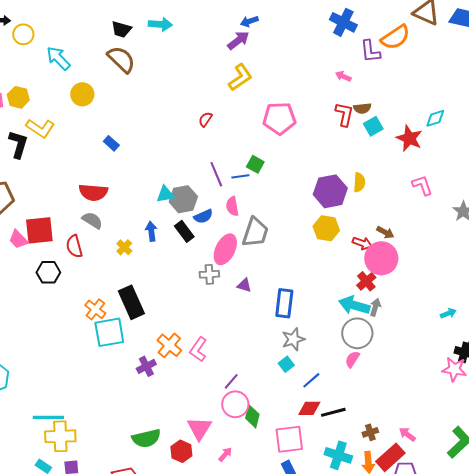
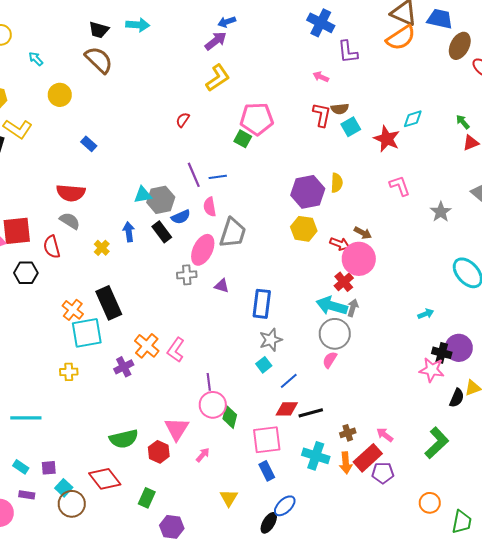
orange semicircle: (395, 37) -> (401, 38), moved
cyan arrow: (58, 58) -> (36, 59), size x0.6
green square: (255, 164) -> (243, 139), moved
purple line: (231, 381) -> (209, 382), turned -48
yellow cross: (60, 436) -> (69, 372), moved, size x0.6

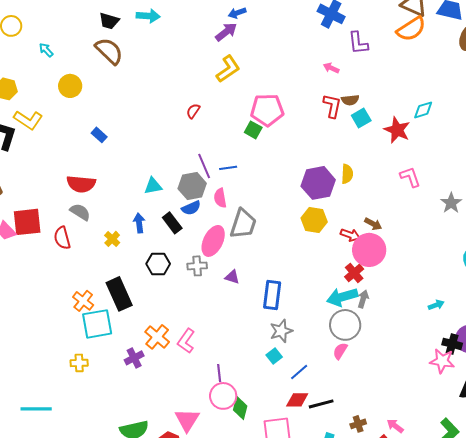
gray hexagon: (161, 200) -> (192, 186), moved
black hexagon: (26, 273) -> (158, 264), moved
cyan arrow: (332, 306) -> (342, 297), turned -32

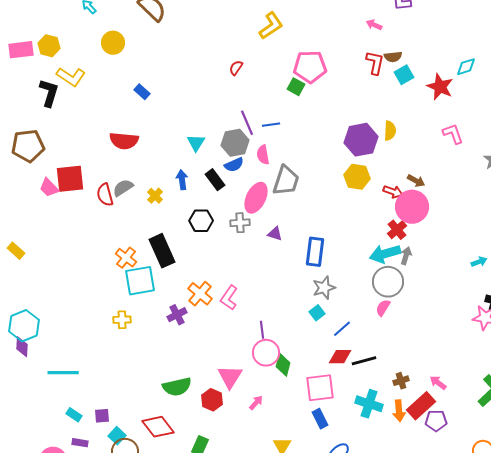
cyan triangle: (153, 186) -> (196, 143), turned -48
gray semicircle: (80, 212) -> (123, 188), moved, turned -65
cyan line: (36, 409) -> (63, 373), moved

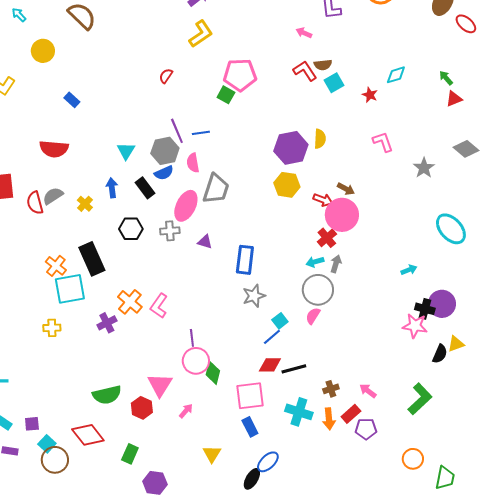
red L-shape: (375, 63) -> (305, 71), turned -45
red star: (440, 87) -> (370, 95), size x0.6
cyan arrow: (385, 254) -> (315, 262), size x0.6
cyan square: (317, 313) -> (280, 321), moved
red rectangle: (421, 406) -> (351, 414), size x0.7

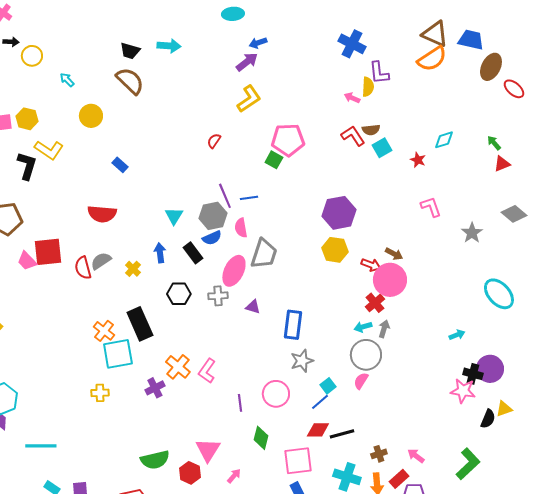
yellow semicircle: (320, 139) -> (368, 87), moved
pink circle: (196, 361) -> (276, 394), moved

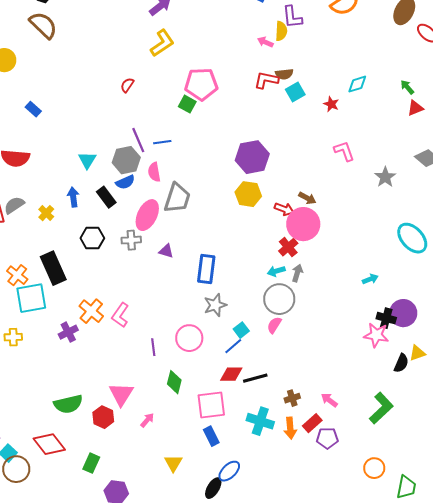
red L-shape: (353, 136) -> (266, 80), turned -45

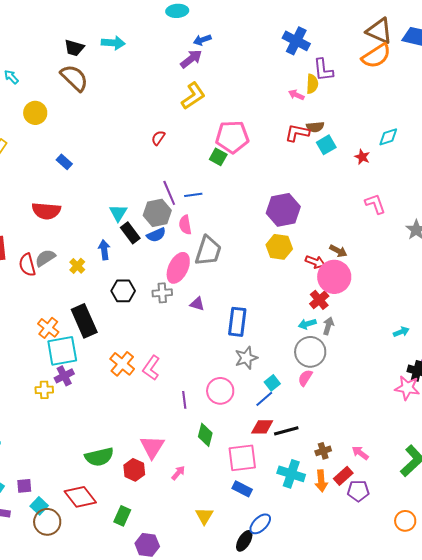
black rectangle: (106, 197) -> (130, 233), moved
purple cross: (68, 332) -> (64, 376), moved
blue rectangle: (211, 436) -> (242, 489), turned -36

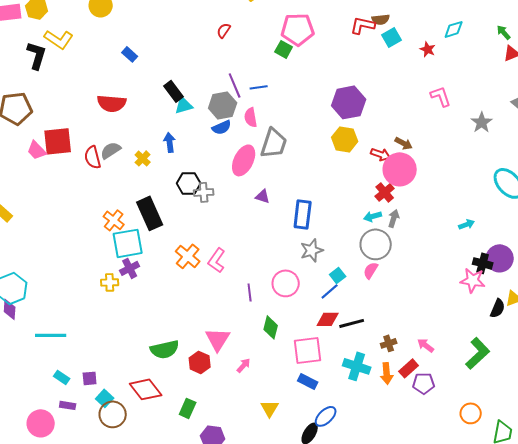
cyan triangle: (118, 213) -> (184, 105), turned 42
black rectangle: (130, 233) -> (174, 91), moved
gray cross: (162, 293) -> (204, 192), moved

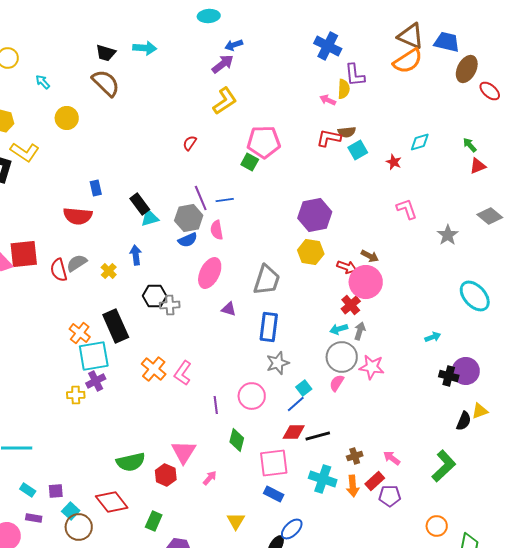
blue rectangle: (130, 54) -> (96, 188), moved, turned 35
gray trapezoid: (274, 143) -> (267, 280), moved
pink star: (473, 280) -> (372, 367), moved

